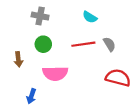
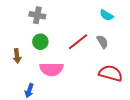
cyan semicircle: (90, 17) -> (107, 15), moved
red line: (83, 44) -> (78, 42), turned -30

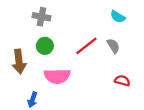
brown arrow: (17, 56) -> (19, 62), size x1.5
red semicircle: (111, 73) -> (122, 81), size x0.6

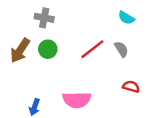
brown arrow: (19, 62) -> (20, 50), moved, turned 40
pink semicircle: (57, 76) -> (77, 100), moved

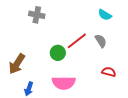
green circle: (48, 49) -> (58, 53), moved
brown arrow: (20, 50) -> (17, 64), moved

